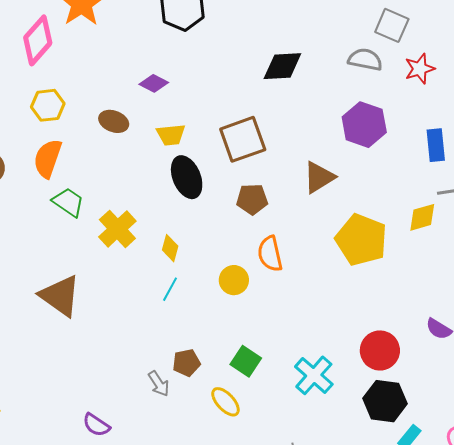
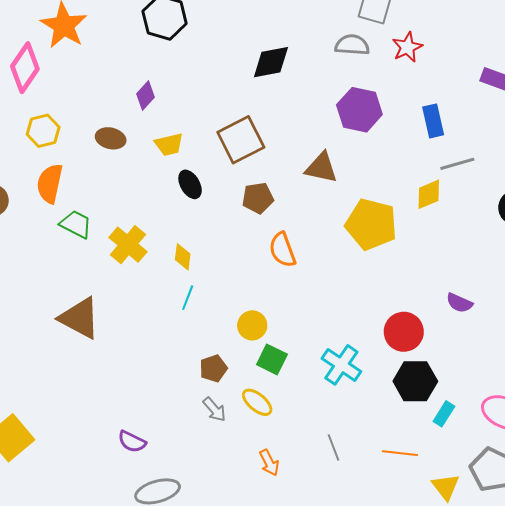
purple diamond: (154, 83) -> (145, 96), turned -68
black ellipse: (187, 177) -> (190, 184), size x0.7
brown triangle: (319, 177) -> (321, 168), turned 51
yellow circle: (234, 280) -> (252, 325), moved
gray arrow: (159, 384) -> (214, 409), moved

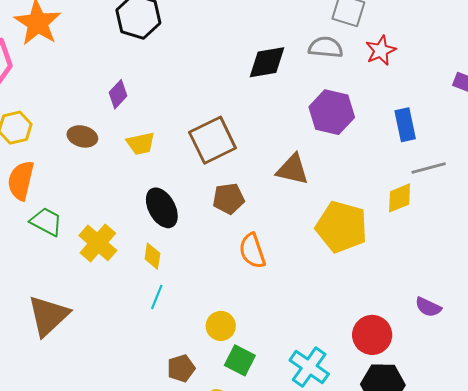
black diamond: (271, 62) -> (267, 62), moved
black ellipse: (190, 184) -> (162, 208), moved, size x1.4
brown triangle: (80, 318) -> (48, 316), turned 48

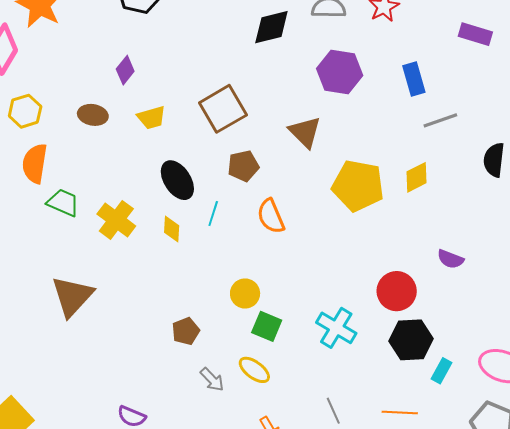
brown triangle: (293, 169) -> (305, 132), turned 36
yellow diamond: (400, 198) -> (416, 177), moved
cyan line: (157, 297) -> (213, 213), moved
brown pentagon: (181, 368) -> (186, 331), moved

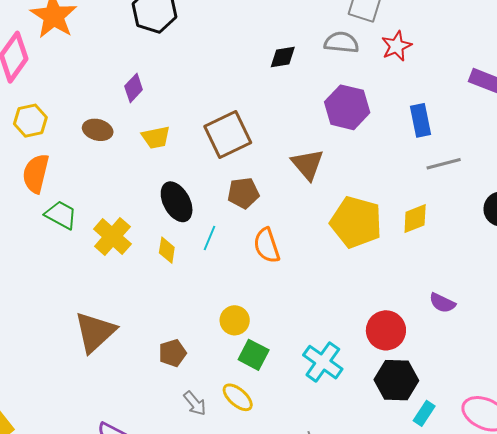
black diamond: (271, 27) -> (283, 57), size x0.7
brown triangle: (72, 296) -> (95, 332), moved

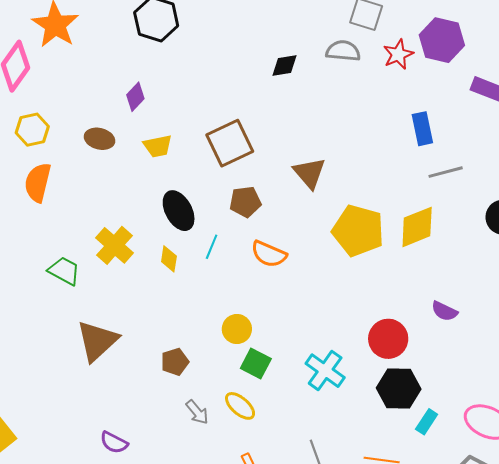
purple hexagon: (347, 107) -> (442, 40), moved
green trapezoid: (61, 215) -> (64, 271), moved
yellow diamond: (415, 219) -> (417, 227), size x1.4
orange semicircle: (267, 245) -> (269, 254), turned -48

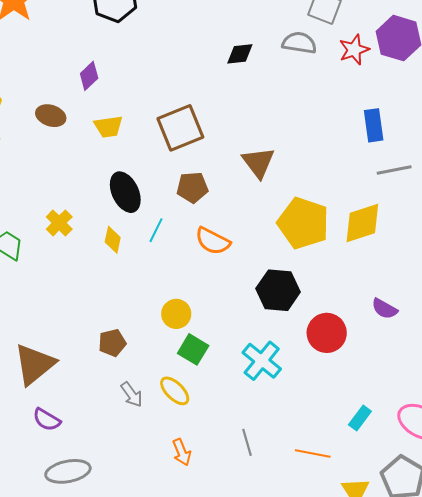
yellow cross: (114, 245) -> (59, 223), size x0.7
brown triangle: (97, 341) -> (34, 364), moved
black hexagon: (399, 389) -> (278, 290), moved

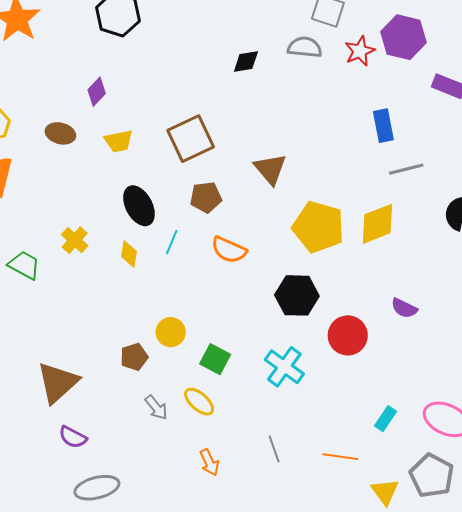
yellow circle: (176, 314) -> (171, 332), moved

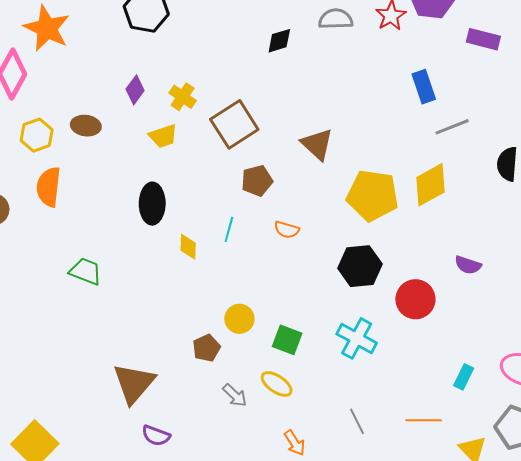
brown ellipse: (60, 133) -> (86, 126), moved
black ellipse: (139, 206) -> (152, 204), moved, turned 36
yellow cross: (75, 240) -> (183, 97), moved
orange semicircle: (229, 250) -> (287, 230), size x0.7

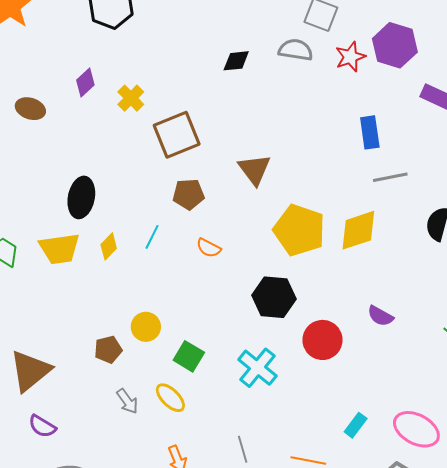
yellow trapezoid: (163, 136) -> (60, 249), moved, size x1.4
yellow diamond: (188, 247) -> (109, 246), turned 32

